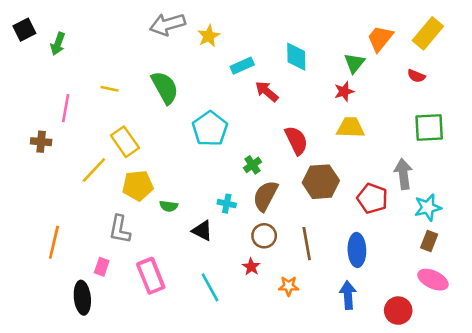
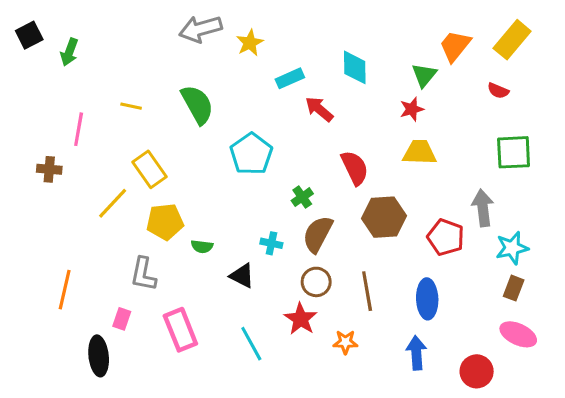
red star: (251, 267) -> (301, 319), size x1.5

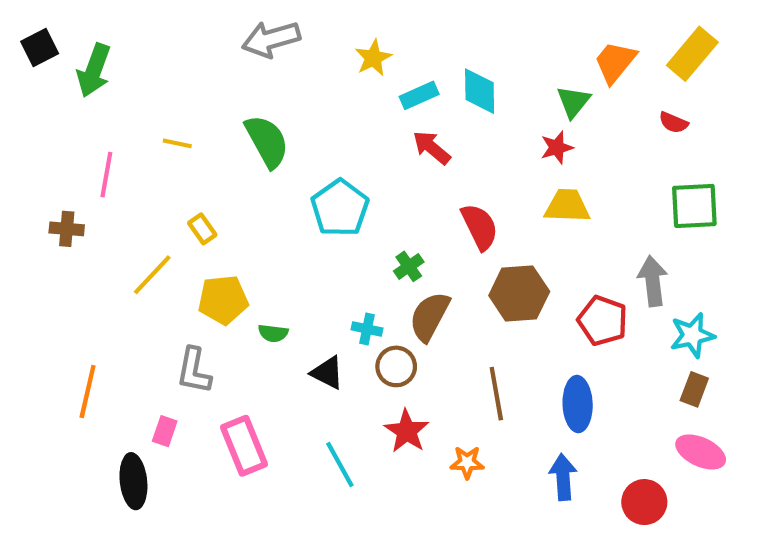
yellow star: (250, 43) -> (373, 58), moved
green arrow: (69, 52) -> (94, 70), size x1.4
cyan rectangle: (290, 78) -> (419, 95), moved
yellow rectangle: (150, 169) -> (202, 229), size x0.6
brown circle: (316, 282) -> (396, 366), moved

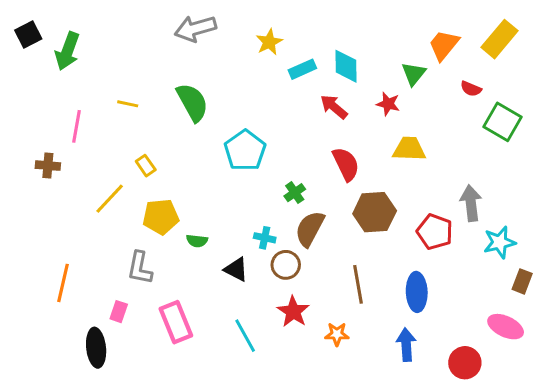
red semicircle: (674, 123) -> (471, 89), moved
red arrow: (432, 148) -> (334, 107), moved
red star: (557, 148) -> (388, 104), moved, turned 30
green square: (694, 206) -> (503, 122), moved, turned 33
brown rectangle: (694, 389) -> (522, 281), moved

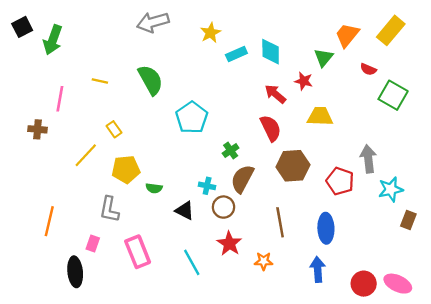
red arrow: (334, 107) -> (275, 94), moved
pink ellipse: (506, 327) -> (398, 284), moved

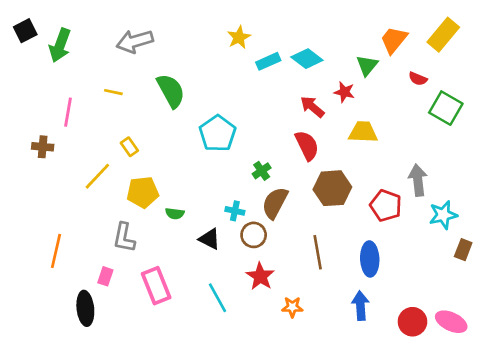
gray arrow: (153, 22) -> (135, 41), moved
cyan diamond: (271, 52) -> (307, 59), turned -52
orange star: (264, 261) -> (292, 307), moved

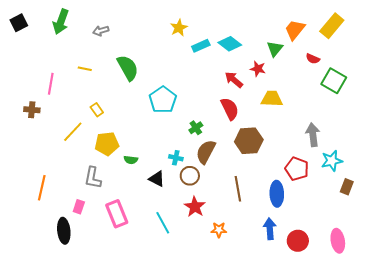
gray arrow: (135, 41) -> (101, 31), size x0.6
green arrow: (60, 45) -> (61, 22), moved
red pentagon: (386, 206) -> (297, 169), moved
red circle: (412, 322) -> (298, 241), moved
pink ellipse: (451, 322) -> (338, 241), turned 55

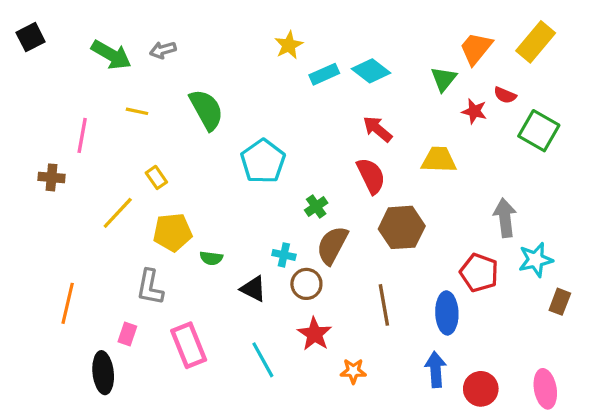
green arrow: (61, 22) -> (111, 55), moved, turned -80
red star: (258, 69) -> (474, 111), moved

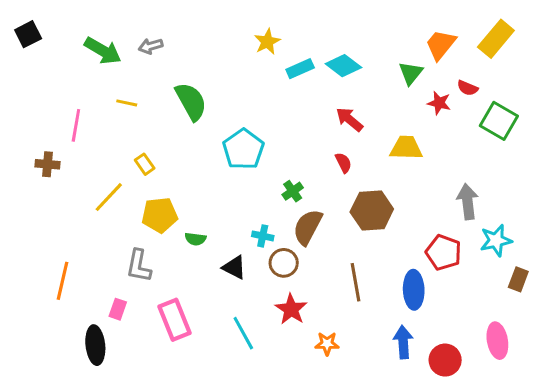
red semicircle: (371, 176) -> (343, 163), size x0.6
pink ellipse: (545, 389) -> (497, 341), moved

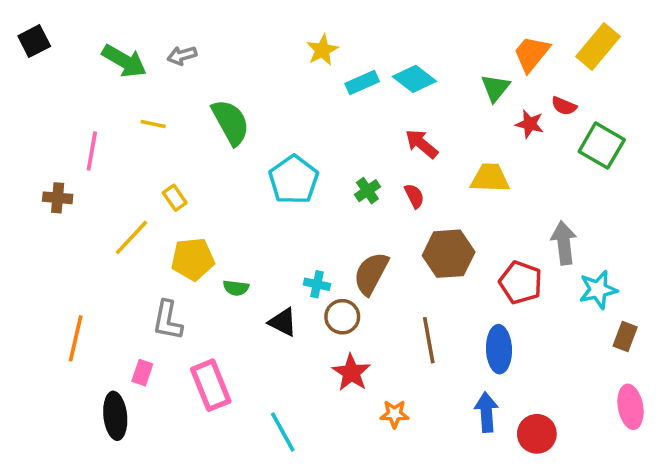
green cross: (293, 191) -> (367, 191), moved
red pentagon: (444, 252) -> (521, 282), moved
cyan line: (243, 333) -> (283, 432), moved
pink ellipse: (497, 341) -> (631, 407), moved

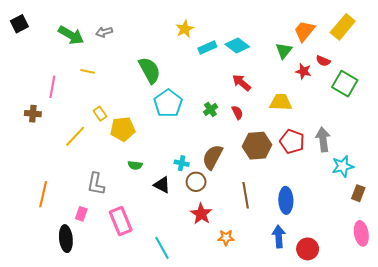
green semicircle: (231, 122) -> (150, 70), moved
yellow pentagon: (193, 259) -> (123, 129), moved
red pentagon: (521, 282) -> (292, 142), moved

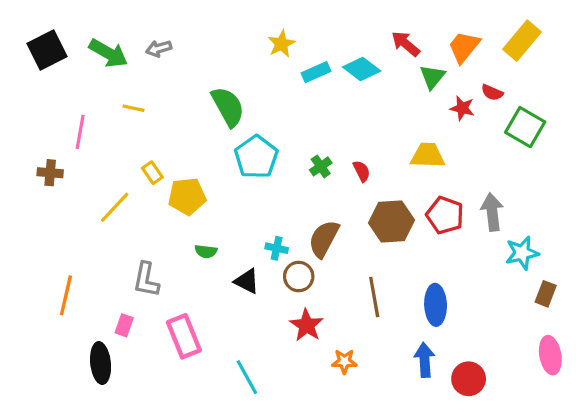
black square: (19, 24) -> (47, 50), moved, size x1.4
red arrow: (241, 83) -> (406, 44), moved

